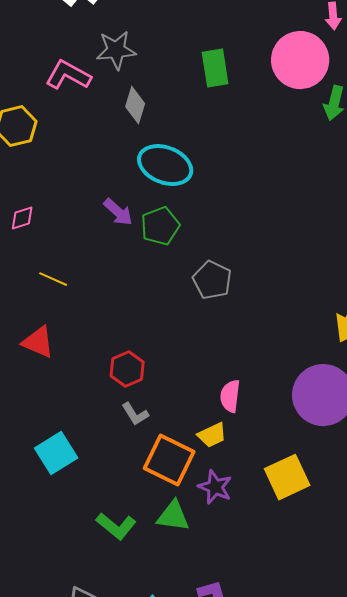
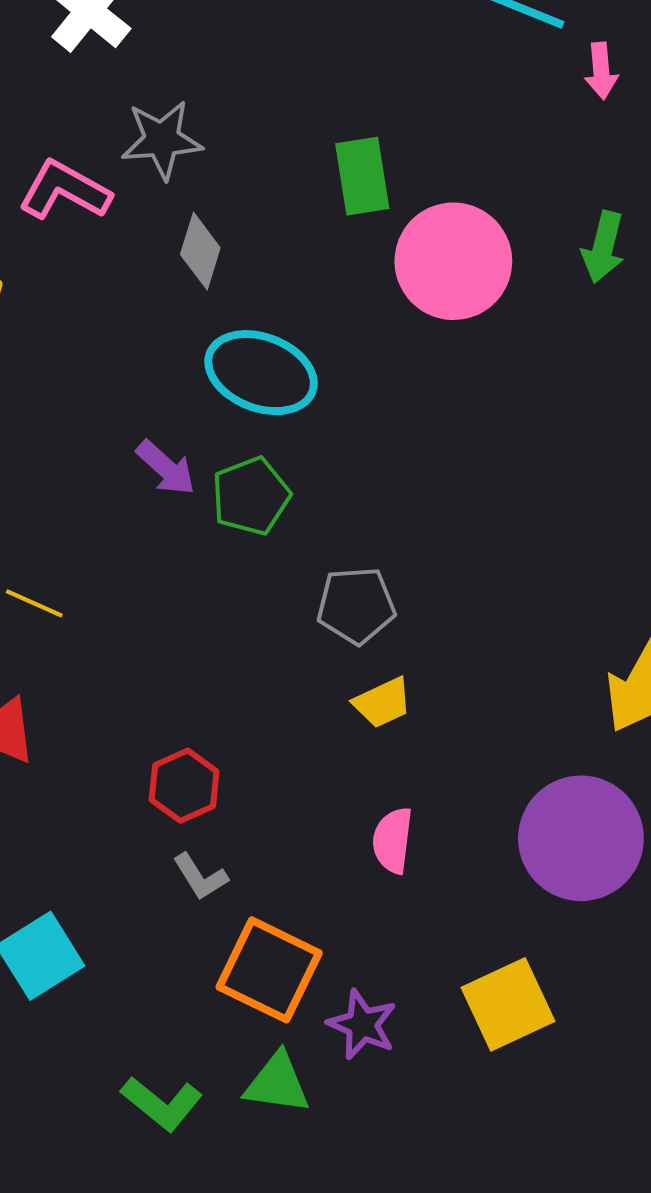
pink circle: (300, 60) -> (453, 261), moved
gray pentagon: (212, 280) -> (356, 605), turned -30
yellow trapezoid: (212, 435) -> (383, 703), moved

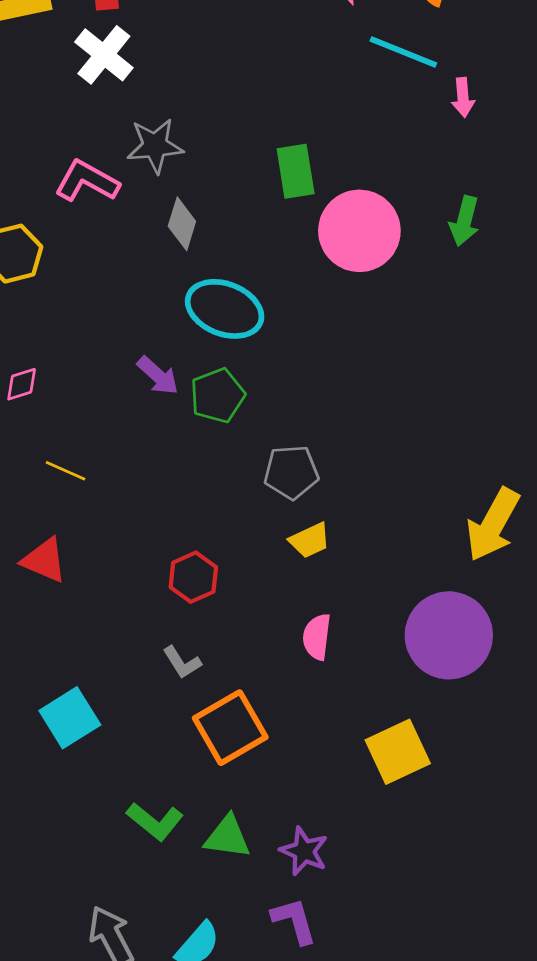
red hexagon: (184, 786) -> (193, 577), moved
orange square: (269, 970) -> (230, 728), turned 34
purple star: (362, 1025) -> (304, 851), moved
green triangle: (277, 1083) -> (227, 837), moved

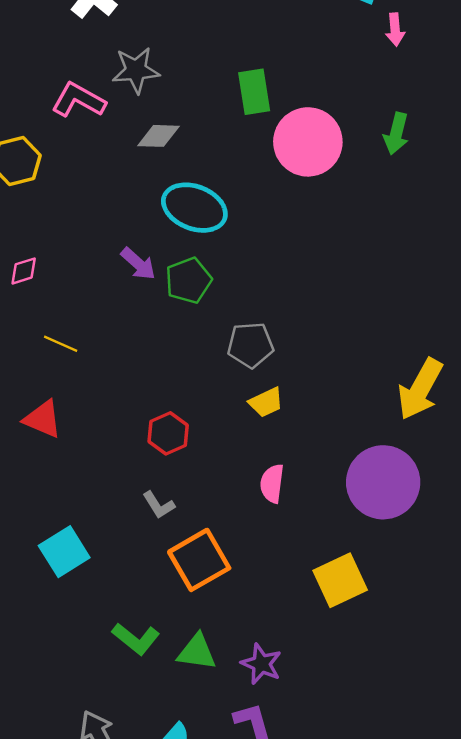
gray diamond: (182, 224) -> (159, 136), turned 75

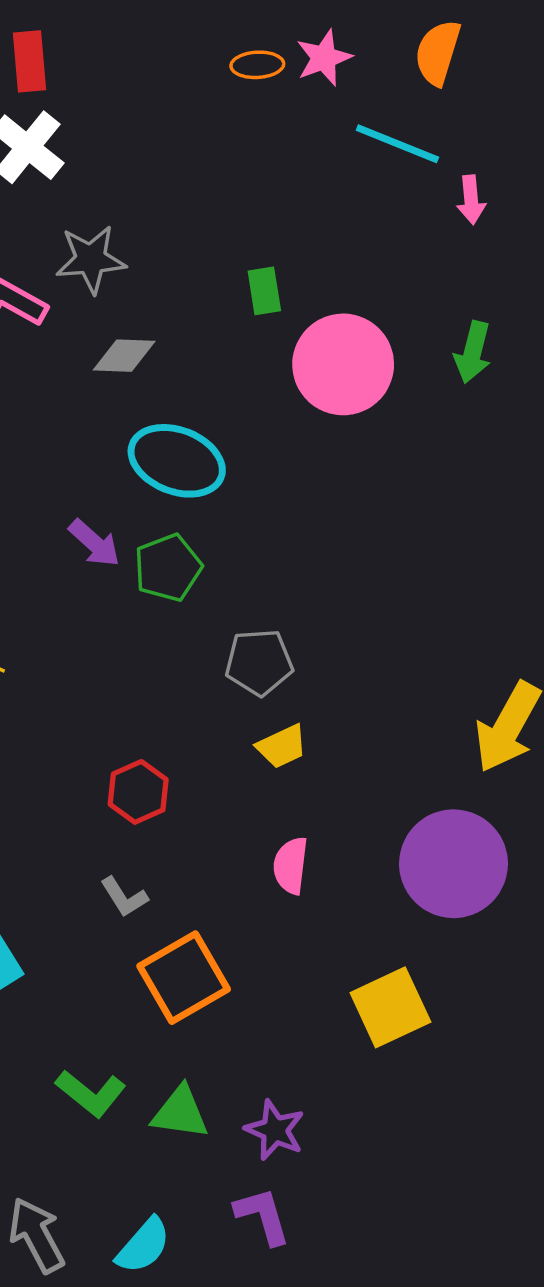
green rectangle: (254, 92) -> (264, 291), size x0.7

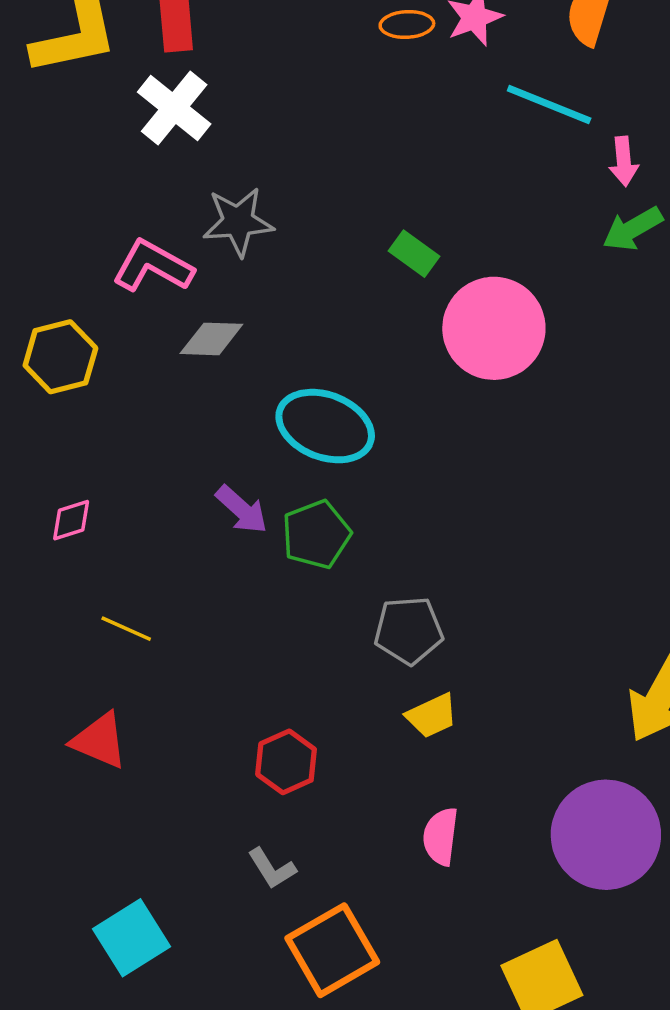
green rectangle: (264, 291) -> (414, 254), turned -45
green arrow: (473, 352) -> (633, 229), moved, turned 46
gray diamond: (124, 356) -> (211, 339), moved

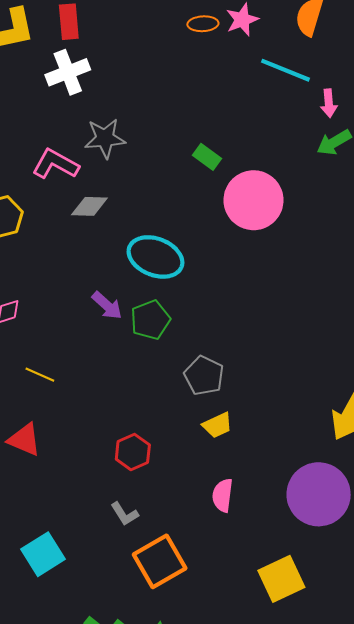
white cross: (174, 108) -> (68, 72), turned 30
gray pentagon: (409, 630) -> (204, 376), turned 30

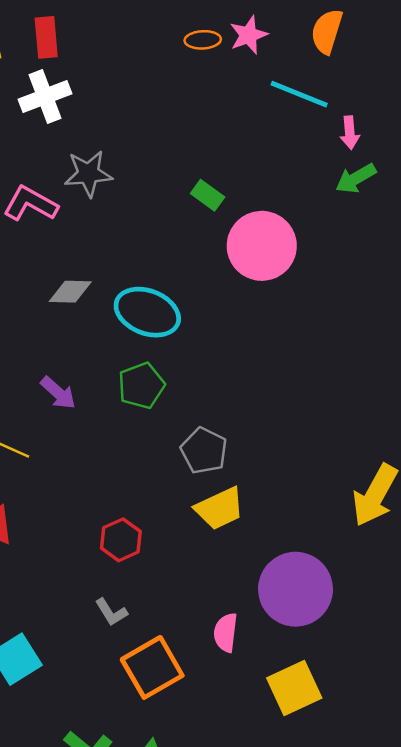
gray diamond: (89, 206) -> (70, 292), moved
purple arrow: (107, 305) -> (58, 393), moved
yellow trapezoid: (217, 425) -> (220, 508), size x1.4
purple circle: (319, 494) -> (296, 589), moved
pink semicircle: (223, 495) -> (226, 633), moved

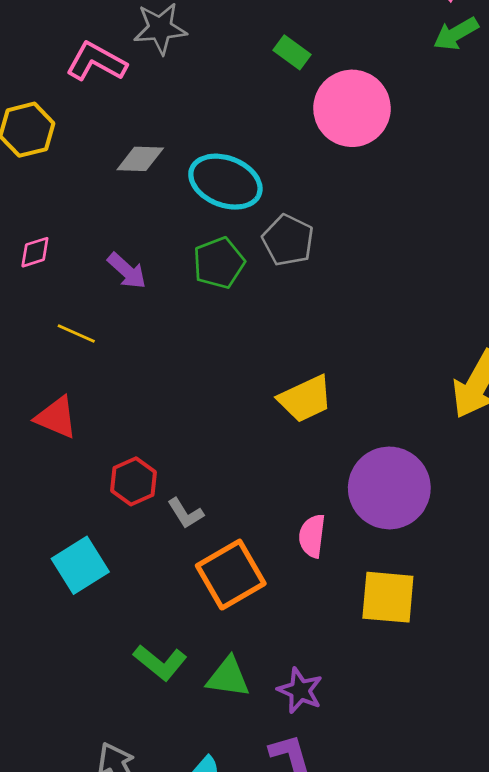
gray pentagon: (204, 451) -> (288, 240), moved
red hexagon: (121, 540) -> (134, 481), moved
yellow square: (294, 688) -> (388, 597), turned 30

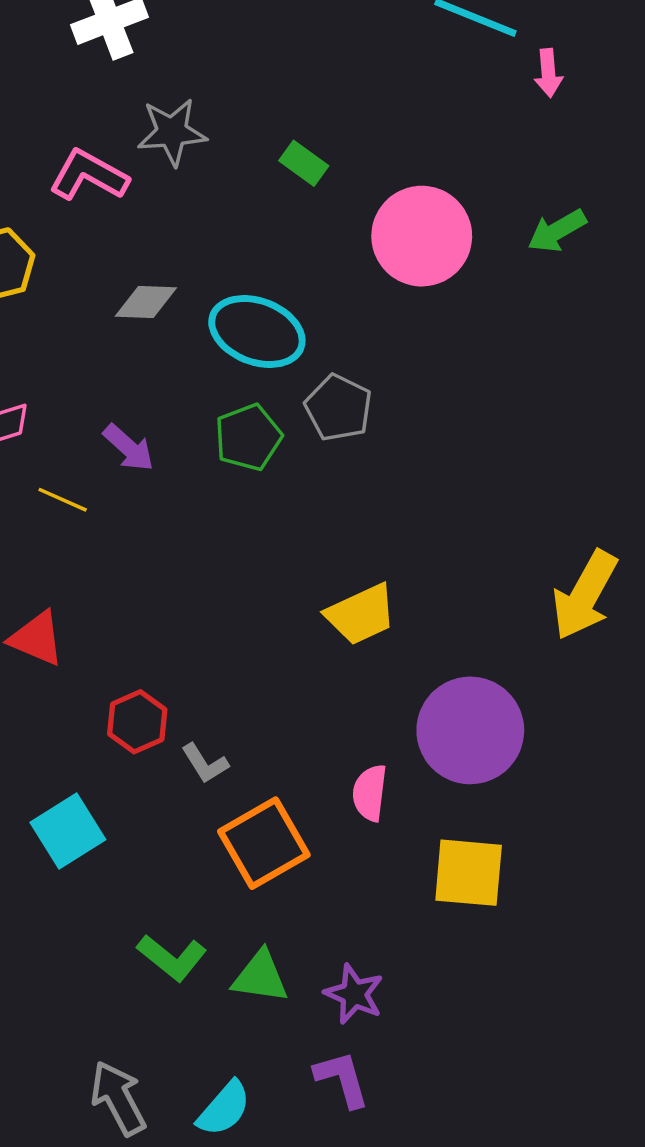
green arrow: (456, 34) -> (557, 231), moved
green rectangle: (292, 52) -> (304, 163), moved
yellow line: (76, 333) -> (63, 500), moved

